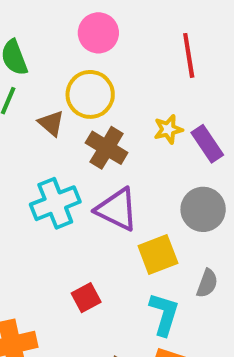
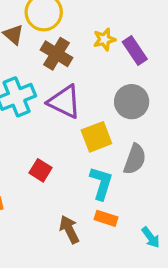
gray semicircle: (207, 283) -> (135, 159), size x1.4
red square: (86, 298) -> (41, 170), turned -30

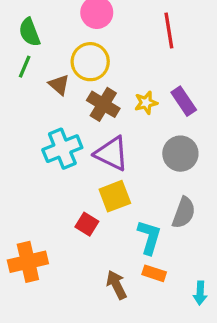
yellow star: (104, 39) -> (146, 103), moved
yellow square: (96, 137) -> (115, 196), moved
cyan arrow: (151, 237) -> (200, 293), turned 40

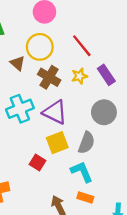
red line: (169, 31) -> (82, 46), moved, turned -30
gray semicircle: (184, 213) -> (86, 143), moved
cyan L-shape: (149, 237) -> (82, 172), turned -40

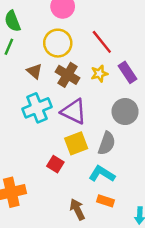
brown triangle: (18, 63) -> (35, 71), moved
cyan L-shape: (82, 172) -> (102, 174), turned -35

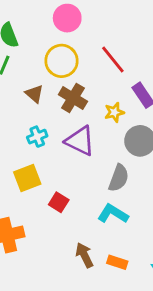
yellow star: (99, 74) -> (114, 112), moved
cyan cross: (37, 108) -> (37, 137), size x0.6
yellow square: (76, 143) -> (27, 178), moved
orange rectangle: (105, 201) -> (117, 262), moved

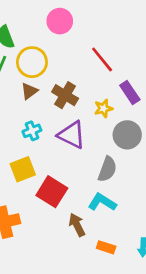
yellow circle: (62, 61) -> (32, 62), moved
brown triangle: (34, 94) -> (29, 91), turned 42
red square: (59, 202) -> (52, 192), size x1.6
brown arrow: (84, 255) -> (77, 225), moved

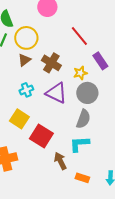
gray circle: (127, 135) -> (87, 93), moved
yellow square: (23, 169) -> (19, 119), turned -36
cyan L-shape: (102, 202) -> (79, 144), turned -35

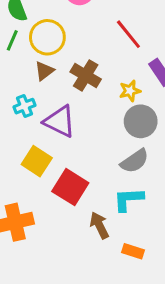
cyan cross: (26, 90) -> (24, 106), moved
purple triangle: (56, 93) -> (60, 121), moved
gray semicircle: (83, 119) -> (135, 161), turned 36

